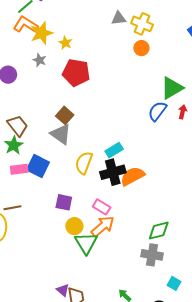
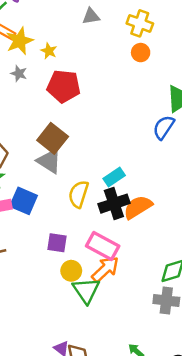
gray triangle: (119, 18) -> (91, 16), moved
brown square: (65, 115) -> (53, 138), size x1.4
pink rectangle: (102, 207) -> (103, 246), size x1.5

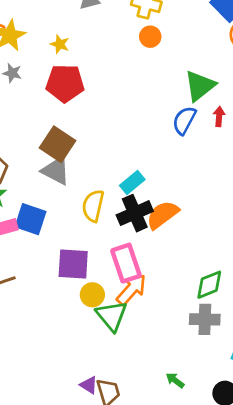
yellow star: (49, 51) -> (60, 44), moved
purple square: (57, 243) -> (73, 264), size x1.4
pink rectangle: (103, 246) -> (126, 263), turned 48

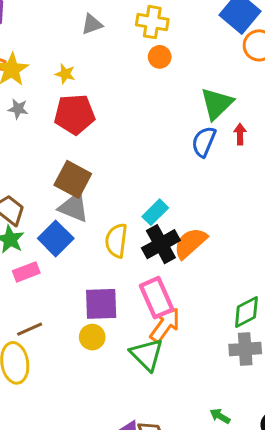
blue square: (30, 219) -> (56, 238), moved, turned 32
yellow circle: (92, 295) -> (92, 337), moved

